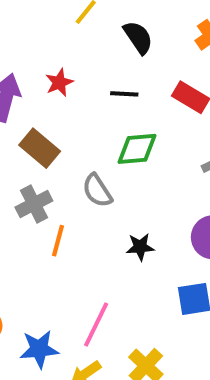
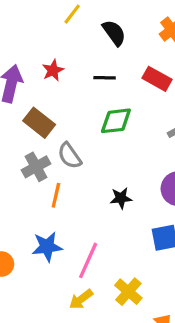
gray semicircle: (97, 191) -> (70, 156), moved
blue star: (39, 349) -> (47, 247), moved

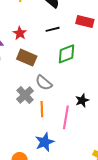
brown rectangle: (39, 123) -> (27, 58), moved
pink line: (88, 260) -> (66, 117), moved

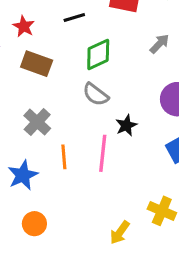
gray semicircle: (44, 83) -> (96, 94), moved
orange line: (42, 109) -> (64, 157), moved
blue star: (45, 142) -> (23, 175), moved

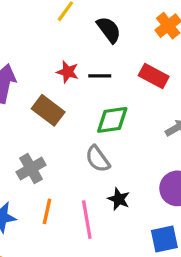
red star: (24, 26) -> (68, 72), moved, turned -30
black star: (126, 125) -> (119, 199), turned 30
pink line: (103, 153) -> (87, 220), turned -33

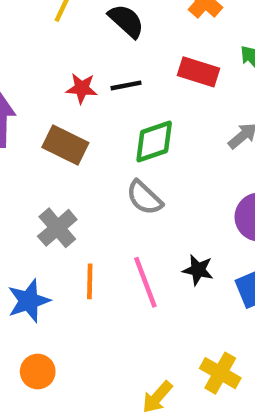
black star: (119, 199) -> (198, 270), moved

